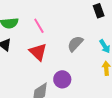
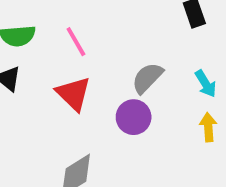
purple circle: (62, 79) -> (134, 117), moved

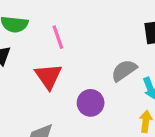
gray semicircle: (147, 78) -> (124, 70), moved

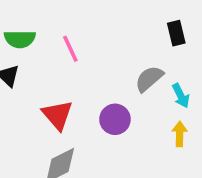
red triangle: (48, 76) -> (58, 115), moved

